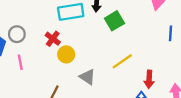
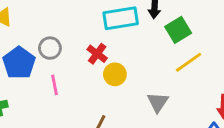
yellow line: (122, 61) -> (189, 62), moved
gray triangle: (87, 77) -> (158, 102), moved, turned 30

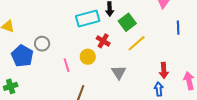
red cross: (97, 54) -> (103, 41), moved
pink line: (55, 85) -> (67, 65), moved

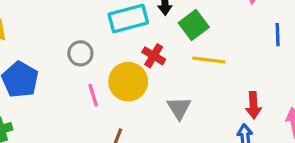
yellow line: (137, 43) -> (209, 60), turned 48
gray circle: (42, 44) -> (80, 53), moved
yellow circle: (88, 57) -> (128, 82), size x1.5

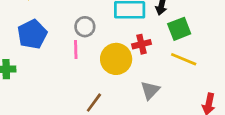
red cross: (154, 56) -> (142, 44), turned 30
pink line: (93, 95) -> (76, 50), moved

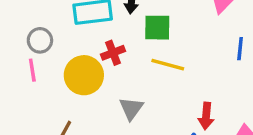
green square: (179, 29) -> (157, 28), turned 30

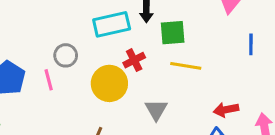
pink line: (32, 70) -> (49, 80), moved
red arrow: (206, 116) -> (226, 110), turned 80

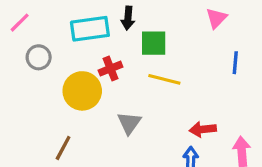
pink line: (49, 80) -> (20, 23), moved, turned 55

